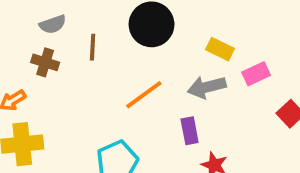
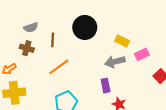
orange line: (144, 95) -> (59, 67), moved

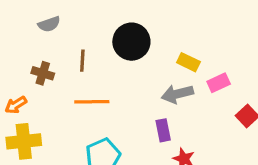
gray semicircle: (31, 27) -> (49, 24), moved
orange line: (59, 67) -> (92, 102), turned 35

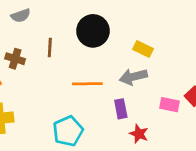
pink rectangle: (219, 83) -> (169, 105), moved, turned 36
orange line: (92, 102) -> (87, 84), moved

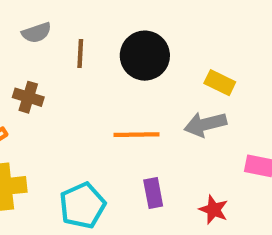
brown line: (50, 48) -> (80, 53), moved
purple rectangle: (121, 109) -> (153, 193), moved
cyan pentagon: (68, 131) -> (82, 205), moved

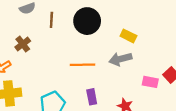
brown cross: (28, 97) -> (23, 44), turned 35

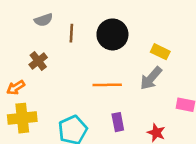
gray arrow: (120, 59) -> (151, 78), turned -35

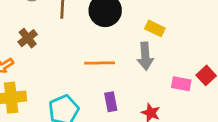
gray arrow: (151, 78) -> (145, 56), turned -45

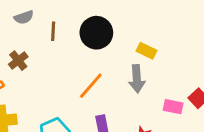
orange line: (100, 63) -> (91, 86), turned -48

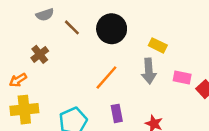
brown line: (53, 31) -> (72, 27), turned -48
pink rectangle: (173, 107) -> (182, 77), moved

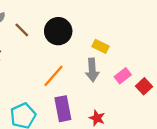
pink rectangle: (182, 77) -> (123, 76), turned -49
purple rectangle: (117, 113) -> (63, 109), size x1.5

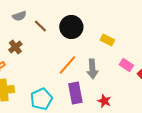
gray arrow: (92, 70) -> (92, 69), moved
pink rectangle: (123, 76) -> (126, 65), turned 72

